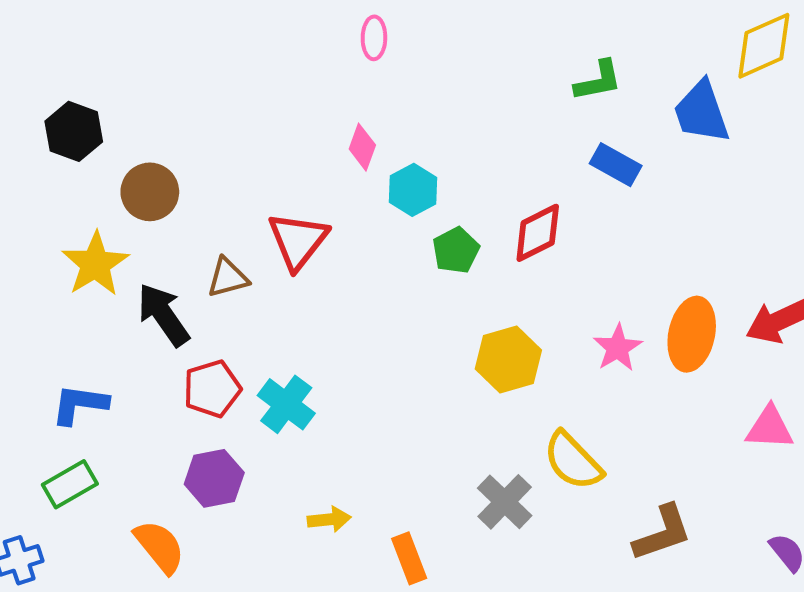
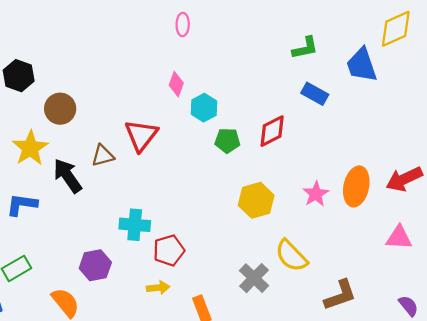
green pentagon: (456, 250) -> (227, 141), turned 30
red pentagon: (212, 389) -> (169, 250), moved
blue L-shape: (80, 404) -> (22, 205), moved
cyan cross: (286, 404) -> (135, 225), turned -32

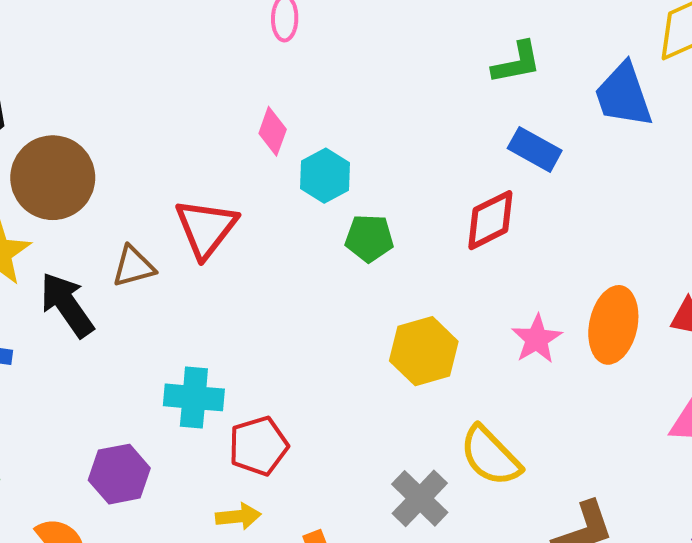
brown circle: (60, 109) -> (53, 178), size x1.4
red diamond: (272, 131) -> (490, 220), moved

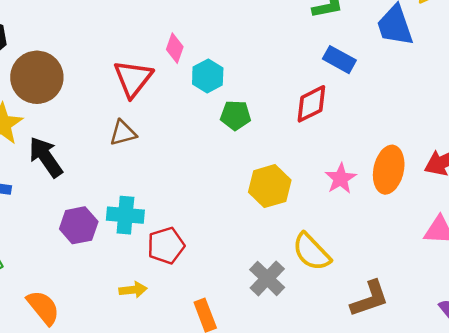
red triangle: (206, 228) -> (133, 79), moved
brown triangle: (133, 266) -> (123, 133), moved
purple hexagon: (119, 474) -> (79, 225), moved
yellow arrow: (238, 516) -> (133, 290), moved

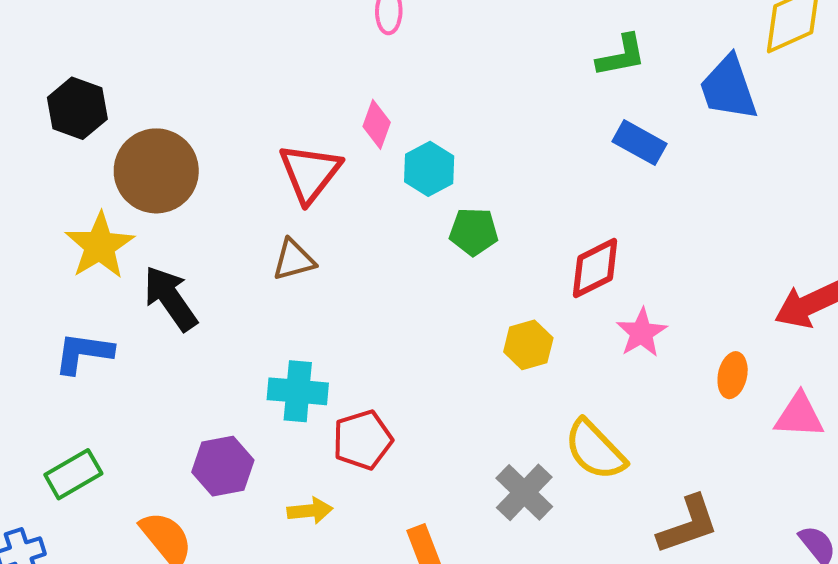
red diamond: (311, 104) -> (595, 268), moved
orange ellipse: (389, 170) -> (733, 375), moved, size x0.6
yellow hexagon: (270, 186) -> (528, 345), size x0.7
purple hexagon: (79, 225) -> (223, 466), moved

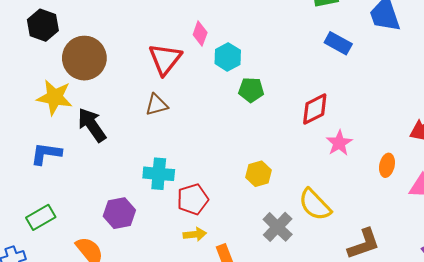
yellow star: (100, 246) -> (55, 97), turned -30
yellow hexagon: (528, 345) -> (258, 174), moved
yellow arrow: (310, 511) -> (195, 234), moved

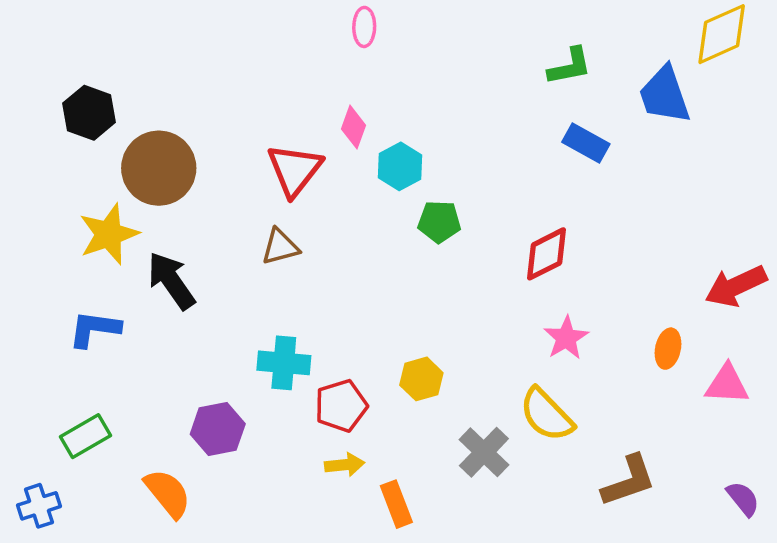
yellow star: (55, 97) -> (109, 234), turned -30
pink star: (339, 143) -> (566, 338), moved
yellow hexagon: (258, 174) -> (421, 379), moved

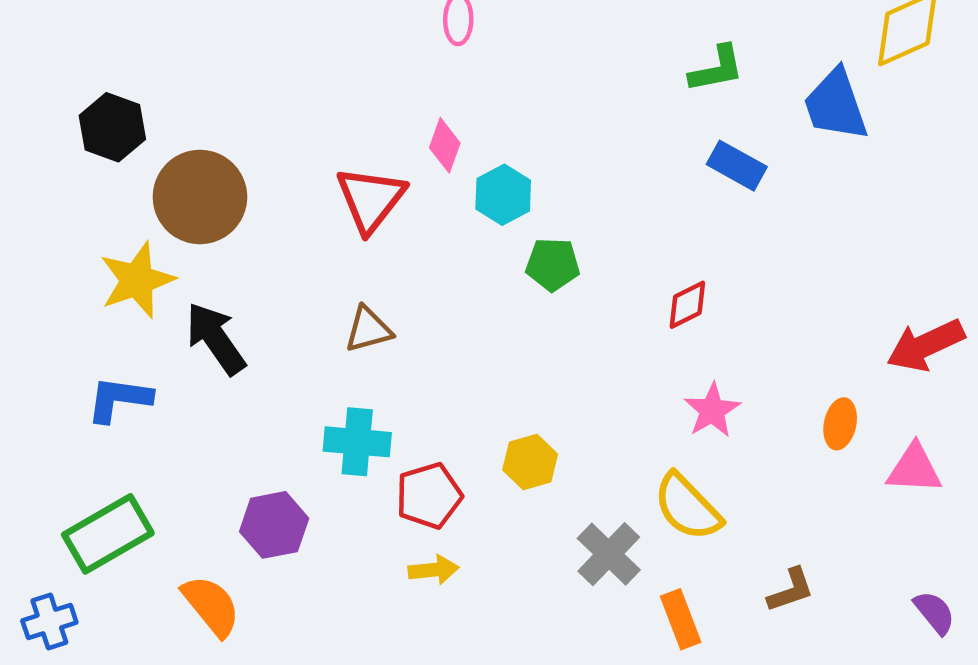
brown triangle: (280, 247) -> (368, 329), moved
red diamond: (546, 254) -> (687, 305), size x0.7
green rectangle: (85, 436) -> (108, 534), size x1.4
brown L-shape: (629, 481) -> (791, 590), size x0.7
orange rectangle: (396, 504) -> (681, 619), moved

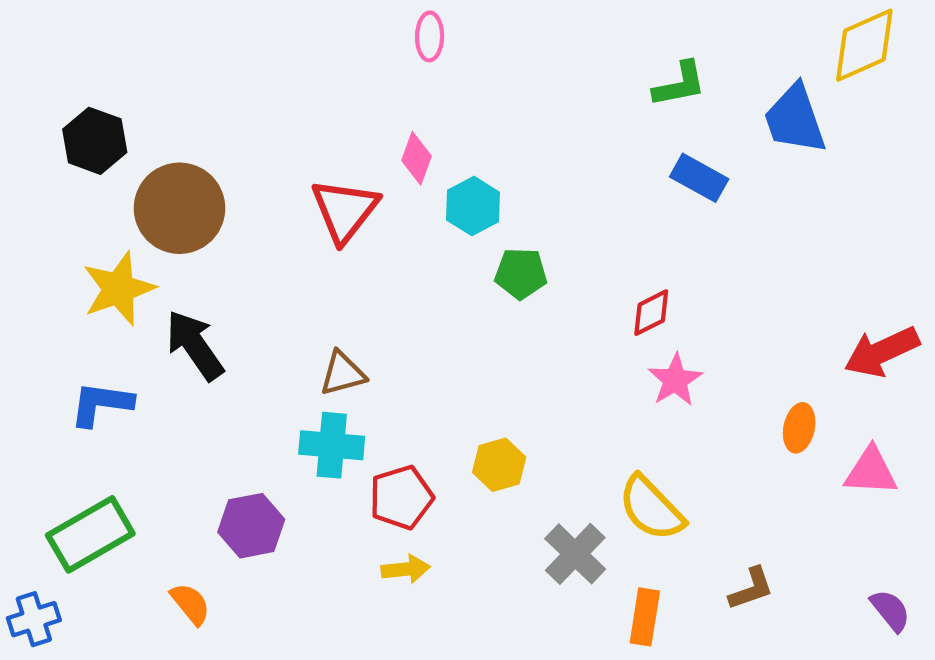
brown triangle: (368, 329) -> (343, 373), moved
pink star: (712, 410) -> (675, 380), moved
orange semicircle: (211, 606) -> (190, 604), size x0.7
orange rectangle: (681, 619) -> (645, 617), turned 30

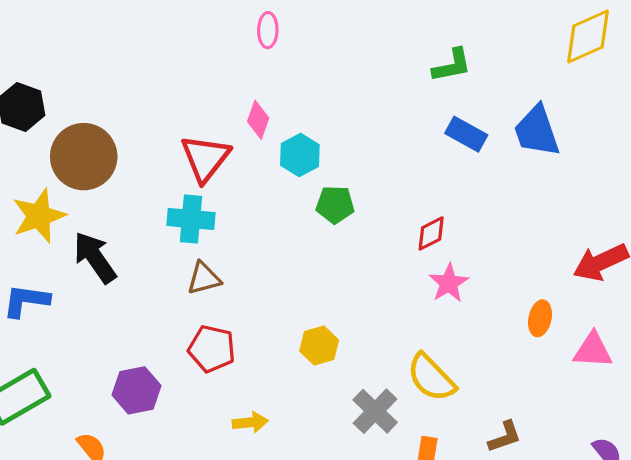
blue trapezoid: (795, 119) -> (537, 131), moved
cyan cross: (332, 445) -> (191, 219), moved
red pentagon: (401, 497) -> (212, 349), moved, turned 30

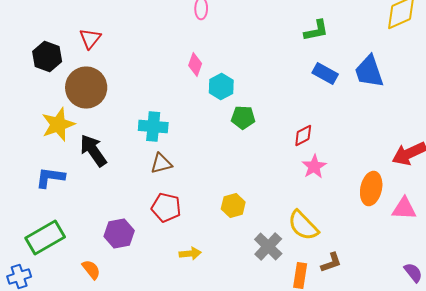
red triangle: (205, 158) -> (90, 38), moved, size x0.7
orange ellipse: (540, 318) -> (371, 188), size x1.5
brown L-shape: (505, 437) -> (331, 262), moved

